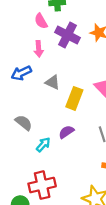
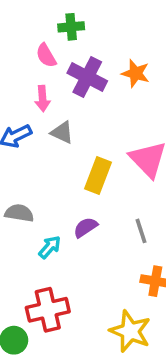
gray triangle: (52, 82) -> (62, 132), moved
gray semicircle: (24, 123) -> (19, 213), turned -30

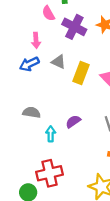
pink arrow: (42, 98) -> (36, 40), moved
yellow rectangle: (98, 175) -> (81, 73), moved
cyan arrow: (50, 247) -> (51, 134), turned -42

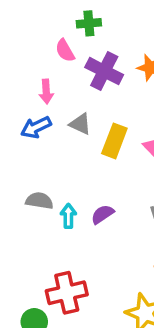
cyan arrow: (51, 134) -> (68, 216), moved

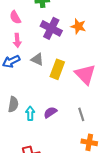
pink semicircle: (65, 51) -> (15, 17), moved
gray semicircle: (39, 201) -> (13, 104), turned 91

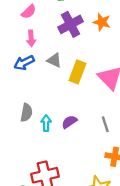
pink semicircle: (15, 17) -> (29, 12), turned -104
purple cross: (51, 28) -> (71, 24), turned 35

